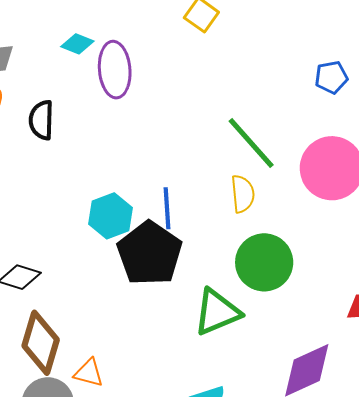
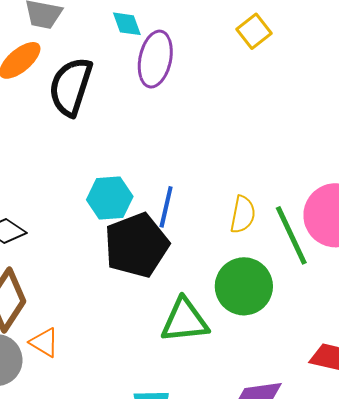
cyan diamond: (77, 44) -> (127, 24), turned 32
black semicircle: (41, 120) -> (71, 87), size x1.5
green line: (251, 143) -> (291, 235), moved

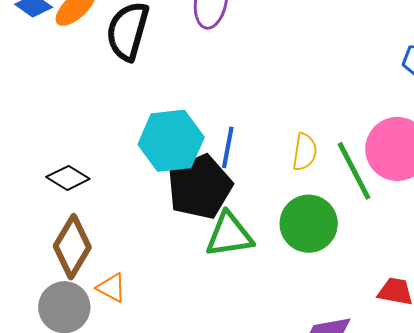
cyan hexagon: (110, 198) -> (171, 141), size x1.4
green triangle: (185, 321) -> (229, 235), moved

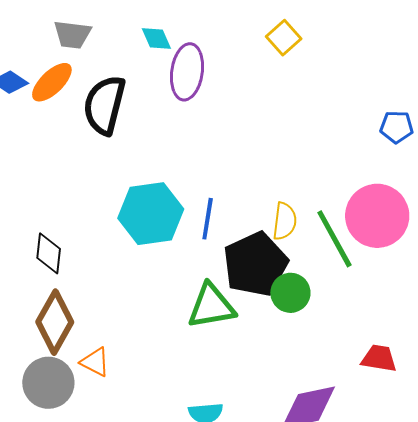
black diamond: (68, 178) -> (49, 253), turned 66
black pentagon: (200, 187) -> (255, 264), moved
green circle: (309, 224) -> (290, 293), size x0.7

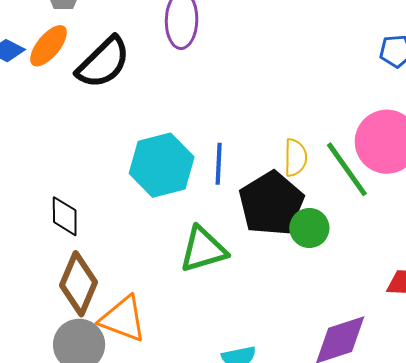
black semicircle: (104, 105) -> (103, 62), turned -142
green triangle: (211, 306) -> (203, 249), moved
orange triangle: (95, 362) -> (123, 319), size x1.6

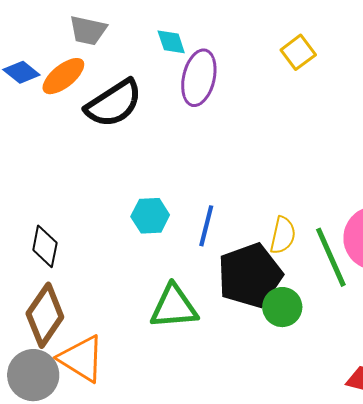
cyan hexagon: (162, 165) -> (150, 216), size x0.6

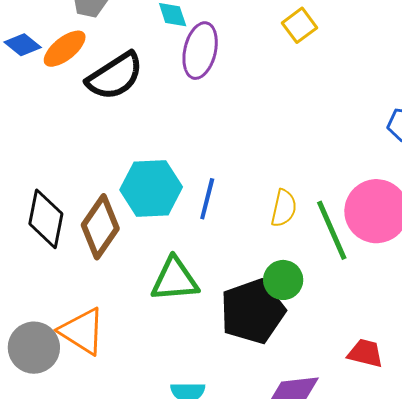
cyan hexagon: (150, 216) -> (151, 188), size x1.6
black diamond: (45, 246) -> (46, 219), size x1.4
black pentagon: (250, 275) -> (253, 311), moved
brown diamond: (45, 315) -> (100, 227), moved

